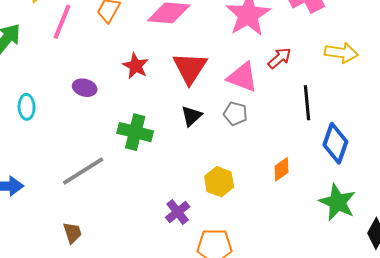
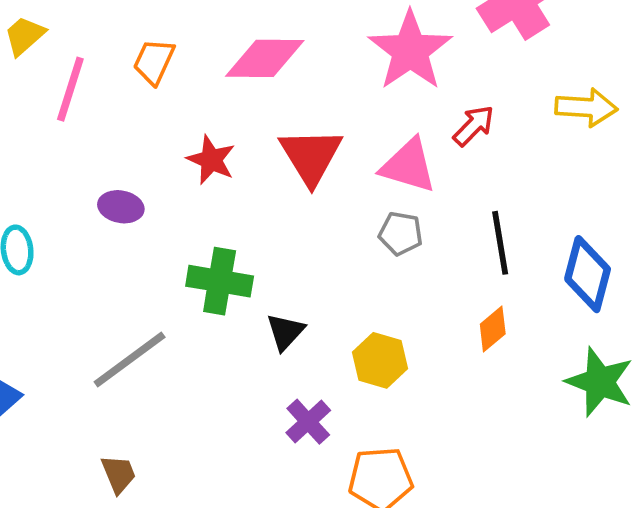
black line: (307, 103) -> (500, 243), moved
black triangle: (191, 116) -> (285, 332), moved

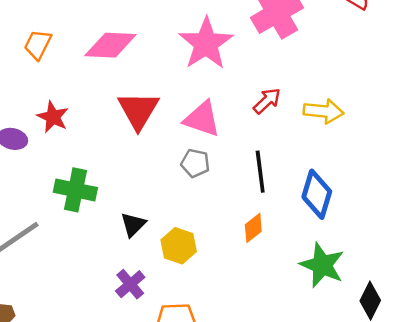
yellow arrow: (586, 107) -> (324, 111), moved
red arrow: (474, 126) -> (267, 101), moved
red star: (211, 160) -> (53, 117), moved
black triangle: (285, 332) -> (133, 225), moved

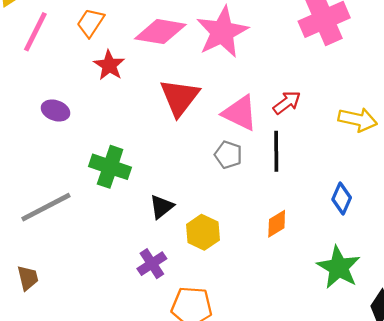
pink star: (206, 43) -> (222, 32), moved
red arrow: (267, 101) -> (287, 103), moved
red star: (53, 117) -> (109, 65), moved
black line: (260, 172) -> (276, 151), moved
blue diamond: (317, 194) -> (342, 199), size x0.7

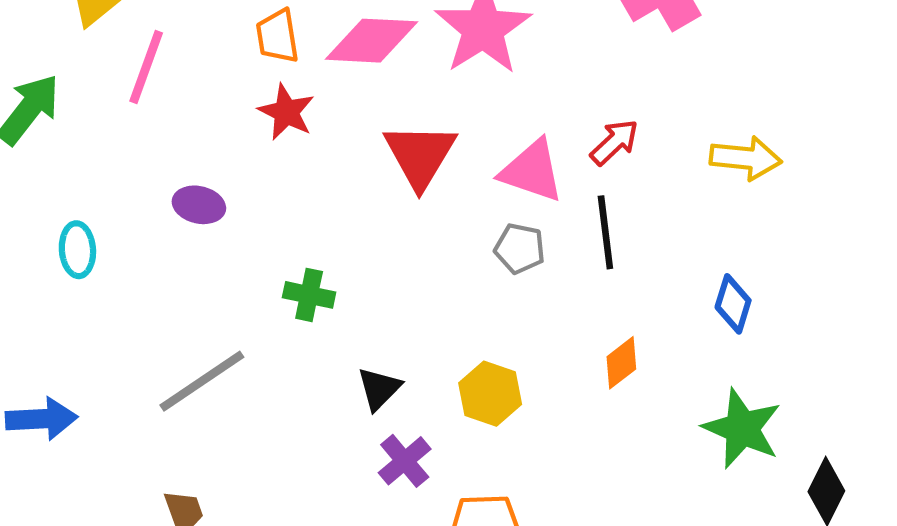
orange trapezoid: (90, 23) -> (277, 36), moved, turned -36
green cross: (110, 167) -> (309, 295), size x0.7
black triangle: (162, 207) -> (379, 389), moved

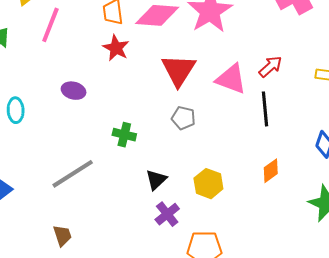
gray pentagon: (520, 248) -> (183, 118), moved

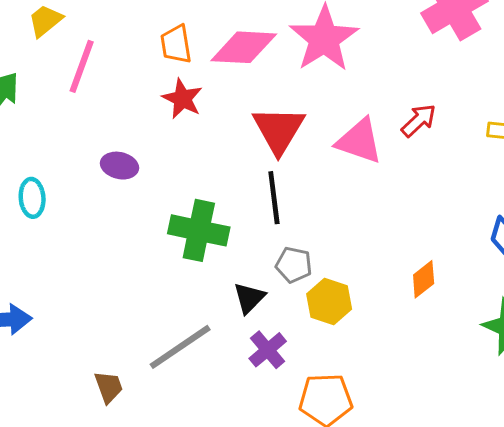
black line: (265, 109) -> (274, 198), moved
gray pentagon: (183, 118) -> (294, 265), moved
green cross: (124, 135) -> (199, 230), size x1.6
gray line: (73, 174) -> (180, 347), moved

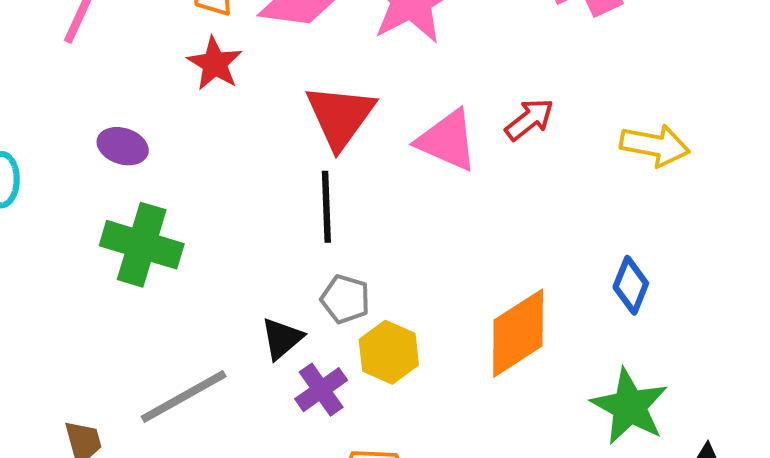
green cross: (199, 230) -> (142, 245), moved
orange diamond: (424, 279) -> (518, 333), size x1.8
purple cross: (268, 350) -> (321, 390), moved

